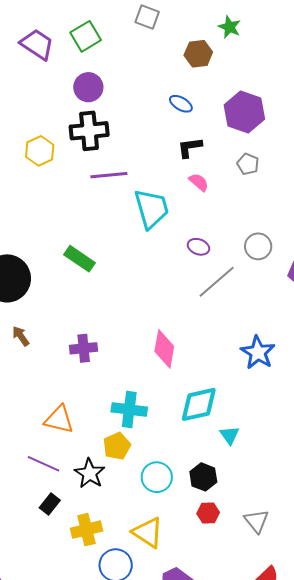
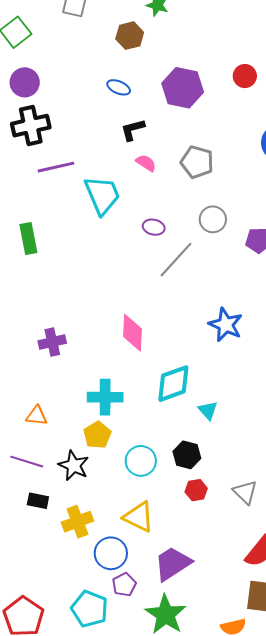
gray pentagon: (248, 164) -> (197, 162), moved, size x1.5
green rectangle: (79, 259) -> (28, 239), moved, turned 52
orange triangle: (59, 419) -> (37, 416), size x0.7
black rectangle: (50, 504) -> (38, 501), turned 70

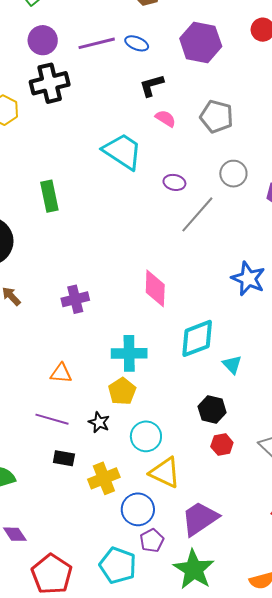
purple line: (56, 167) -> (97, 43), moved
cyan trapezoid: (102, 195) -> (122, 151), turned -33
cyan circle: (141, 461) -> (146, 436), moved
black star: (74, 466) -> (99, 422), size x0.7

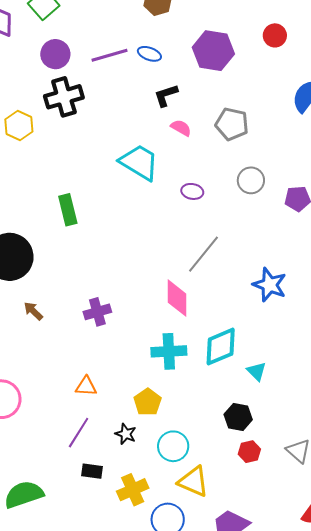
gray line: (197, 214) -> (203, 254), moved
cyan cross: (129, 353) -> (169, 351), moved
purple line: (52, 419) -> (79, 433), turned -72

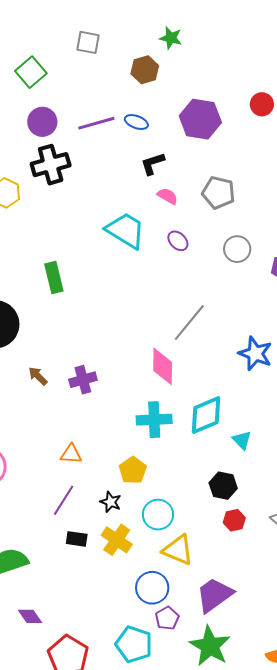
purple ellipse: (192, 191) -> (178, 241), moved, turned 35
brown arrow: (33, 311) -> (38, 376), moved
yellow cross: (133, 490) -> (117, 540), moved, turned -32

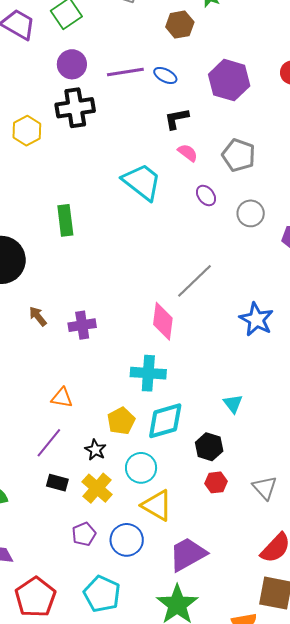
purple ellipse: (178, 241) -> (206, 195), moved
cyan diamond: (206, 415) -> (165, 421), moved
purple pentagon: (167, 618) -> (84, 534), moved

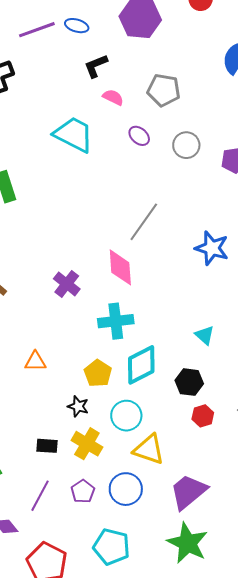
purple cross: (82, 325) -> (67, 284), moved, turned -32
purple line: (49, 443) -> (40, 496), moved

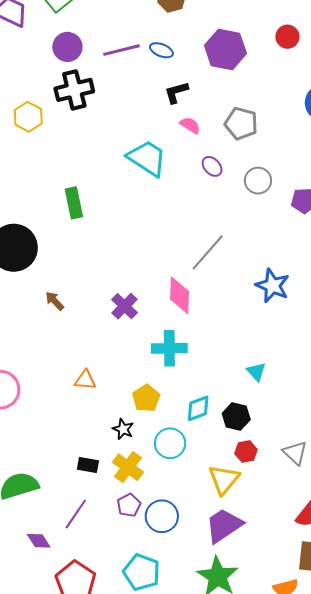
cyan diamond: (141, 365) -> (198, 408), moved, size x0.7
yellow triangle: (149, 449) -> (224, 479), moved, turned 44
purple pentagon: (83, 491) -> (129, 505), moved

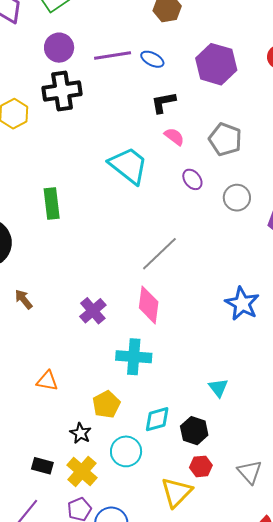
gray line: (208, 252) -> (159, 254), moved

